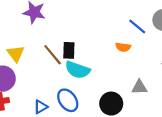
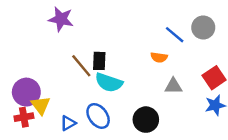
yellow triangle: (16, 54) -> (41, 105), moved
gray triangle: (139, 87) -> (173, 86), moved

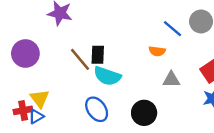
purple circle: (26, 92) -> (25, 54), moved
blue triangle: (68, 123) -> (36, 116), moved

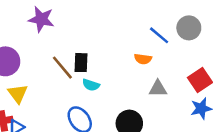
cyan semicircle: (107, 76) -> (91, 85), size x0.6
yellow triangle: (40, 99) -> (18, 94), moved

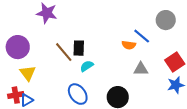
blue line: (159, 35) -> (142, 36), moved
cyan semicircle: (91, 85) -> (87, 66), turned 128

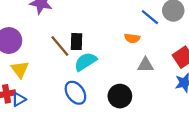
blue line: (142, 36) -> (150, 17), moved
cyan semicircle: (87, 66) -> (85, 62), size x1.5

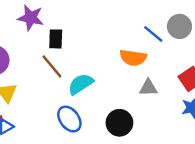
orange semicircle: (132, 38) -> (133, 58), size x1.5
black rectangle: (77, 42) -> (56, 39), moved

